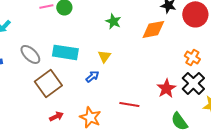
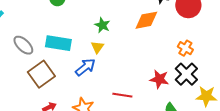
green star: (113, 21) -> (102, 25), moved
blue arrow: (92, 76) -> (85, 67), size x1.5
red star: (166, 88) -> (159, 79), turned -30

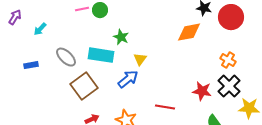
green star: (102, 25) -> (121, 37), moved

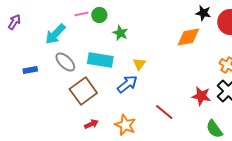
cyan arrow: (40, 29) -> (55, 34), moved, size x1.6
green star: (121, 37) -> (120, 33), moved
red line: (165, 107) -> (164, 112), turned 30

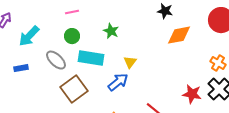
black star: (203, 13) -> (165, 11), moved
green circle: (99, 15) -> (72, 36), moved
cyan arrow: (55, 34) -> (29, 36), moved

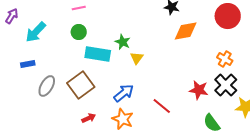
green star: (111, 31) -> (123, 42), moved
gray ellipse: (56, 60) -> (47, 86), moved, turned 75
blue arrow: (118, 82) -> (124, 93), moved

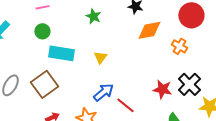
green star: (123, 42) -> (93, 16), moved
orange cross: (225, 59) -> (179, 46), moved
blue arrow: (124, 93) -> (103, 92), moved

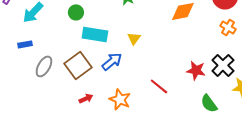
orange cross: (179, 46) -> (228, 27), moved
blue arrow: (103, 92) -> (112, 61), moved

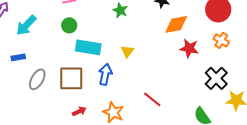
blue arrow: (112, 61) -> (105, 74), turned -40
brown square: (78, 65) -> (71, 78), turned 36
red star: (196, 70) -> (189, 48), moved

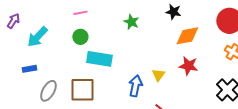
red star: (189, 48) -> (188, 66), moved
yellow triangle: (127, 51) -> (158, 75), moved
blue arrow: (105, 74) -> (135, 86), moved

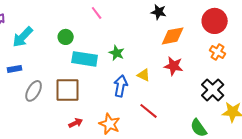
pink line: (80, 13) -> (97, 13), moved, turned 64
green star: (131, 22) -> (117, 53), moved
yellow triangle: (158, 75) -> (144, 75), turned -40

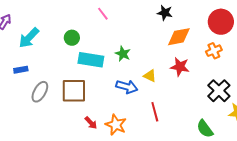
orange cross: (218, 52) -> (214, 51), moved, turned 35
blue arrow: (121, 86) -> (127, 87), turned 95
red line: (149, 111) -> (155, 112), turned 36
red arrow: (76, 123) -> (91, 123), moved, turned 72

